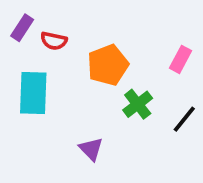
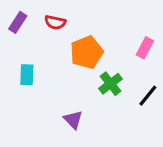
red semicircle: (54, 41) -> (55, 22), moved
cyan rectangle: (33, 93) -> (27, 75), size x0.6

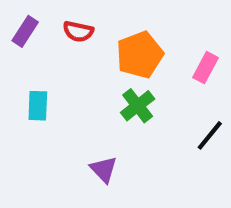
orange pentagon: (87, 52) -> (140, 55), moved
green cross: (111, 84) -> (138, 106), moved

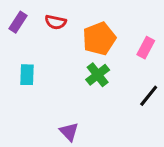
purple triangle: (104, 169) -> (69, 132), moved

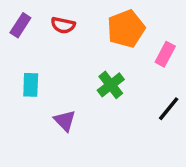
orange pentagon: (99, 39) -> (126, 29), moved
purple triangle: (69, 132) -> (65, 121), moved

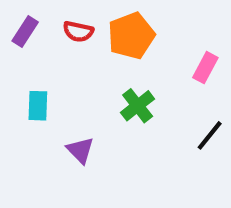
orange pentagon: (126, 29) -> (131, 36), moved

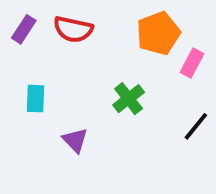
red semicircle: (78, 32) -> (73, 29), size x1.4
orange pentagon: (131, 36) -> (158, 33), moved

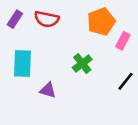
cyan rectangle: (36, 99) -> (22, 64), size x1.5
purple triangle: (75, 140) -> (48, 90), turned -30

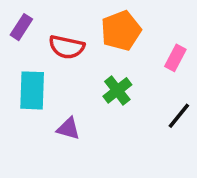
red semicircle: (47, 19) -> (67, 47), moved
orange pentagon: (101, 22) -> (121, 31), moved

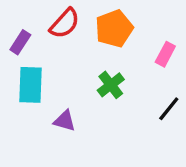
purple rectangle: (21, 27) -> (20, 42), moved
red semicircle: (67, 47) -> (65, 23), moved, turned -60

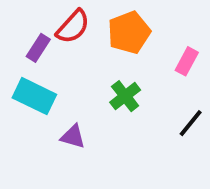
purple rectangle: (20, 42) -> (38, 48), moved
cyan rectangle: (31, 85) -> (34, 96), turned -66

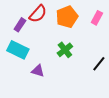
pink rectangle: (187, 61) -> (97, 18), moved

